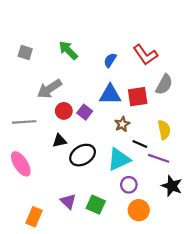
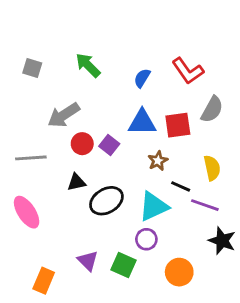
purple circle: (129, 185) -> (146, 239), moved

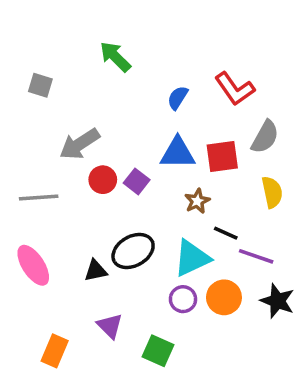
green arrow: (88, 65) -> (115, 57), moved
yellow semicircle: (212, 168) -> (272, 192), moved
black triangle: (76, 182) -> (96, 271), moved
green square: (124, 265) -> (158, 351), moved
orange circle: (179, 272) -> (224, 297), moved

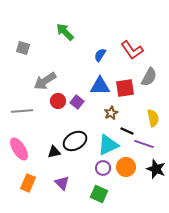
yellow semicircle: (272, 192) -> (153, 118), moved
orange rectangle: (55, 351) -> (28, 183), moved
green square: (158, 351) -> (99, 194), moved

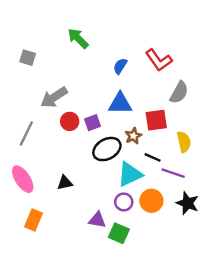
red square: (125, 88) -> (156, 120), moved
purple square: (77, 102) -> (92, 123), turned 32
gray line: (22, 111) -> (26, 133), turned -60
black ellipse: (75, 141) -> (107, 149), moved
purple triangle: (62, 183) -> (97, 220), moved, turned -35

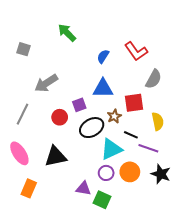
red circle: (70, 121) -> (60, 117), moved
black triangle: (65, 183) -> (56, 156), size x1.6

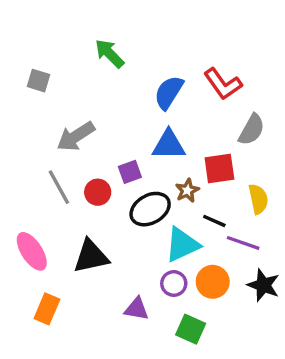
blue semicircle: (103, 56) -> (169, 92), size x1.5
gray line: (23, 114) -> (59, 187), moved, turned -55
green square: (102, 200) -> (191, 329), moved

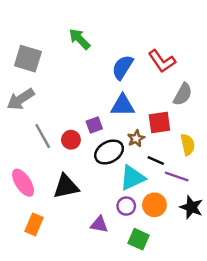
gray square: (39, 81) -> (28, 59), size x1.6
gray arrow: (76, 136) -> (21, 99), moved

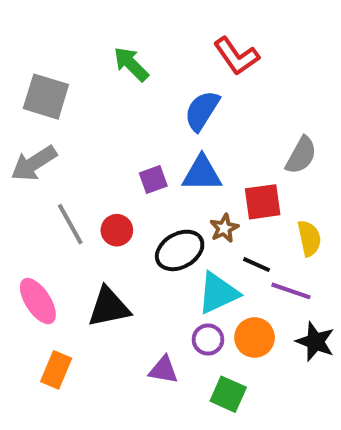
red L-shape: (162, 61) -> (236, 56), moved
purple square: (94, 125) -> (153, 180), moved

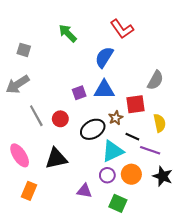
gray square: (46, 97) -> (24, 50), size x0.6

